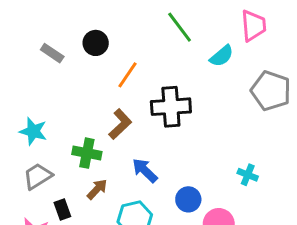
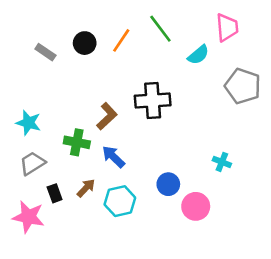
orange line: (127, 75) -> (121, 40), moved
blue arrow: (145, 170) -> (113, 157), moved
brown arrow: (97, 189) -> (86, 188), moved

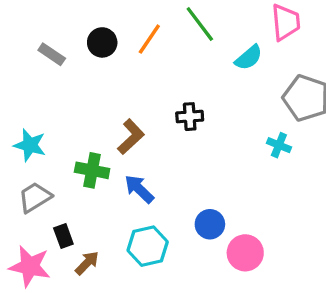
black cross: (153, 101) -> (190, 117), size x0.6
cyan cross: (222, 162) -> (279, 145), moved
brown arrow: (86, 188) -> (87, 263), moved

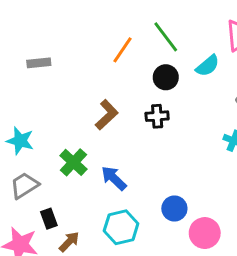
black circle: (102, 42) -> (166, 77), moved
gray rectangle: (52, 54) -> (39, 63), turned -40
brown L-shape: (131, 137) -> (107, 115), moved
green cross: (92, 170) -> (73, 162), turned 32

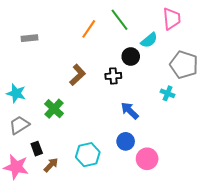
black circle: (166, 77) -> (131, 57), moved
blue arrow: (114, 178) -> (130, 111), moved

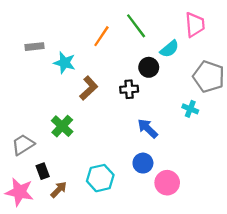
cyan star: (16, 93) -> (64, 63), moved

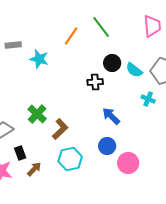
cyan semicircle: (169, 49) -> (134, 70), moved, turned 78
brown L-shape: (89, 88) -> (60, 129), moved

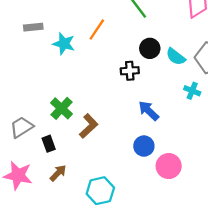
orange line: (71, 36) -> (97, 30), moved
black rectangle: (20, 153) -> (49, 144), moved
cyan hexagon: (70, 159) -> (100, 191), moved

